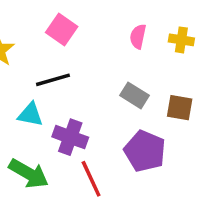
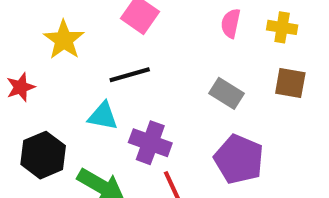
brown square: (180, 108) -> (290, 83), moved

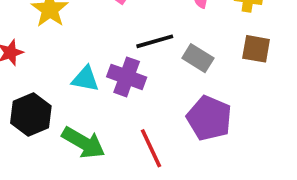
black line: (130, 75) -> (155, 41), moved
purple cross: (150, 143) -> (127, 77), moved

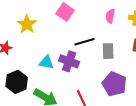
gray rectangle: (198, 58) -> (108, 51), turned 56

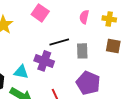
cyan triangle: (46, 62) -> (21, 72), moved

